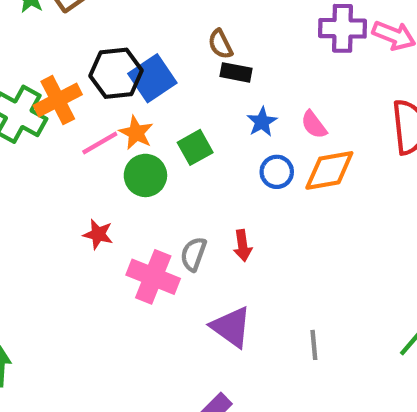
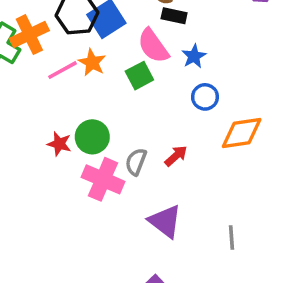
pink semicircle: (314, 125) -> (153, 46), moved, size x1.5
orange diamond: (329, 170) -> (242, 133), moved
green circle: (145, 175) -> (92, 137), moved
red arrow: (243, 246) -> (176, 156), turned -125

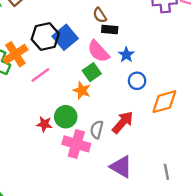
orange star: (92, 62) -> (82, 90), moved
red arrow: (176, 156) -> (123, 122), size x1.5

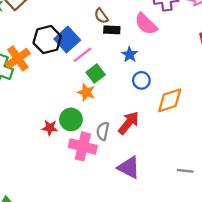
pink semicircle: (98, 51) -> (146, 24), moved
pink line: (40, 75) -> (83, 55), moved
gray line: (166, 172) -> (185, 171), moved, turned -70

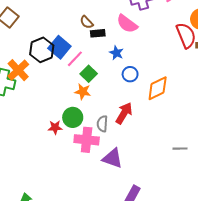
purple triangle: (129, 167) -> (113, 158), moved

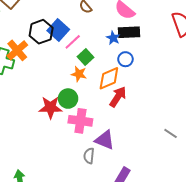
black rectangle: (98, 33) -> (129, 32), moved, size x1.5
orange diamond: (158, 88) -> (109, 78), moved
gray semicircle: (102, 124) -> (89, 156), moved
red star: (55, 127) -> (50, 107), size x1.6
gray line: (180, 149) -> (171, 133), turned 32

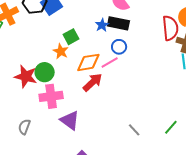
pink line: (73, 42) -> (110, 63), moved
blue circle: (125, 59) -> (119, 47), moved
pink cross: (80, 121) -> (51, 96), turned -30
gray semicircle: (89, 156) -> (24, 127), moved

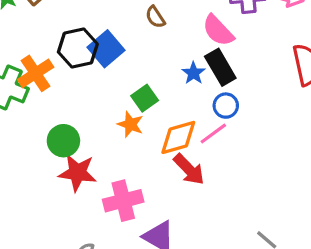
black rectangle: (118, 23) -> (220, 67), turned 55
green circle: (45, 72) -> (63, 141), moved
red arrow: (93, 82) -> (189, 169), turned 95

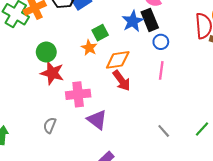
blue star: (193, 73) -> (133, 21), size x1.5
blue circle: (226, 106) -> (161, 42), moved
pink line: (213, 133) -> (161, 70), moved, turned -54

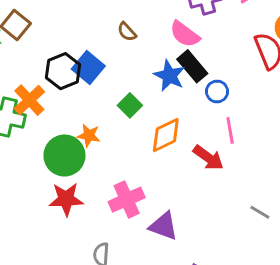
orange star: (89, 48) -> (89, 135), moved
green circle: (46, 52) -> (64, 156), size x1.4
red star: (52, 73) -> (66, 199), moved
red arrow: (122, 81) -> (208, 158), moved

